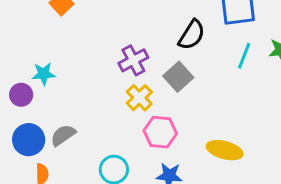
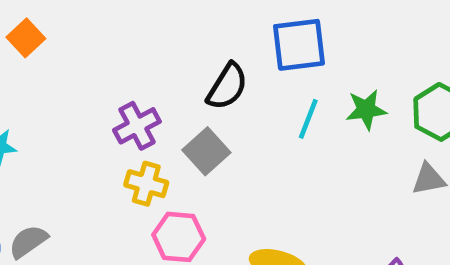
yellow cross: (139, 98) -> (146, 184), turned -30

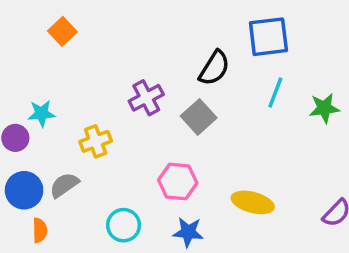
green star: (366, 110) -> (324, 108), moved
yellow cross: (146, 184) -> (96, 141), moved, turned -36

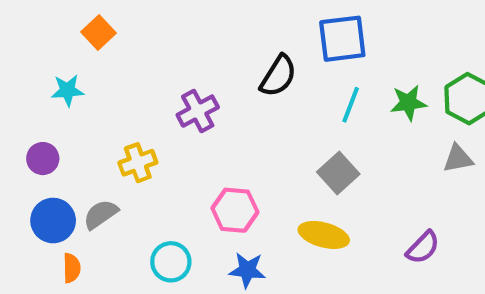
green star: (324, 108) -> (408, 103), moved
cyan star: (42, 113) -> (68, 90), moved
gray square: (199, 117) -> (338, 173), moved

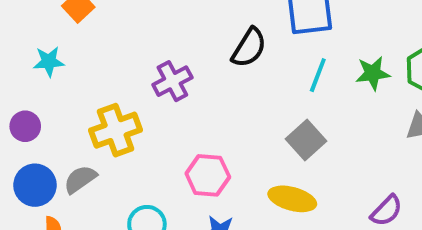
yellow cross: (138, 163) -> (116, 130), size x1.4

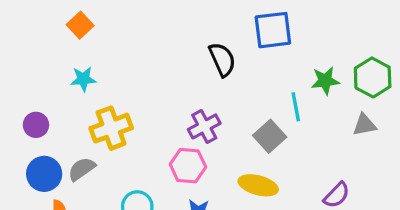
black semicircle: (249, 48) -> (222, 59), turned -56
cyan star: (49, 61) -> (83, 79), moved
cyan line: (318, 75) -> (296, 107), moved, turned -32
purple cross: (172, 81) -> (204, 126), moved

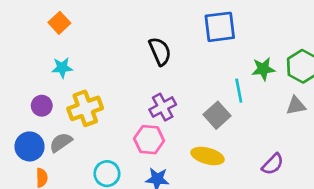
black semicircle: (222, 59) -> (160, 51), moved
purple circle: (36, 125) -> (42, 106), moved

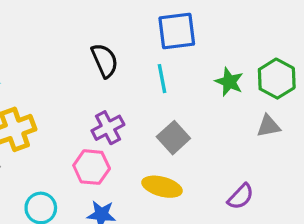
green star: (263, 69) -> (229, 82), turned 30
cyan line: (239, 91) -> (162, 79), moved

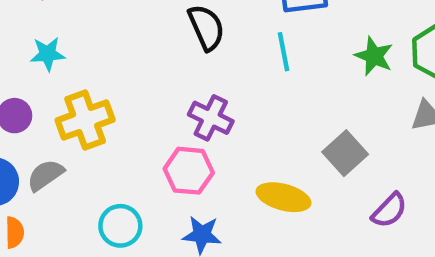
purple cross: (108, 128) -> (211, 118), turned -36
gray square: (173, 138) -> (345, 153), moved

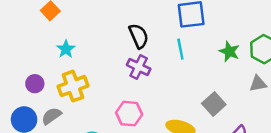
cyan star: (48, 54) -> (66, 49), moved, turned -30
purple cross: (211, 118) -> (139, 67), moved

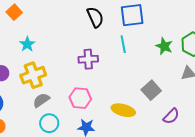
black semicircle: (139, 36) -> (95, 17), moved
purple cross: (139, 67) -> (88, 59), turned -30
gray semicircle: (51, 116) -> (41, 100), moved

